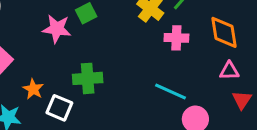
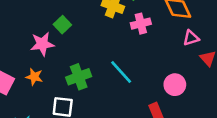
orange star: (33, 89) -> (34, 77), moved
cyan line: (171, 91) -> (121, 72), moved, turned 40

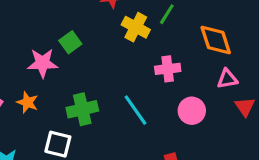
pink cross: (141, 24) -> (168, 69), moved
pink circle: (175, 85) -> (192, 111), moved

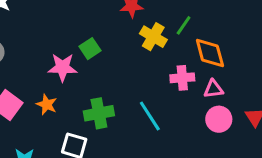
orange diamond: (216, 40) -> (210, 53), moved
pink triangle: (227, 79) -> (214, 89), moved
pink circle: (192, 111) -> (219, 119), moved

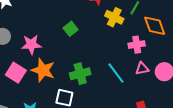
pink star: (63, 67) -> (31, 44), moved
pink triangle: (214, 89) -> (142, 69), moved
orange star: (47, 104) -> (43, 70), size x1.6

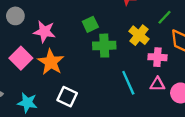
yellow cross: (114, 17) -> (139, 35), moved
green cross: (80, 74) -> (104, 46), moved

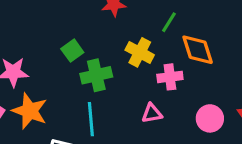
cyan line: (128, 83) -> (91, 119), moved, turned 30
pink triangle: (157, 84) -> (152, 113), moved

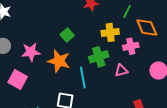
yellow cross: (140, 52) -> (110, 32), turned -30
green cross: (96, 75) -> (99, 57), moved
orange star: (30, 111) -> (59, 61), moved

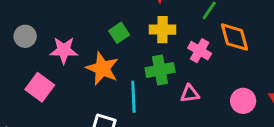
yellow cross: (110, 32) -> (163, 30), moved
pink cross: (131, 46) -> (200, 51), moved, turned 35

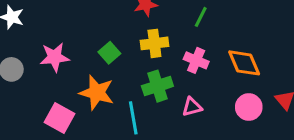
orange diamond: (235, 37) -> (244, 63), moved
pink star: (64, 50) -> (55, 57), moved
pink square: (40, 87) -> (60, 118), moved

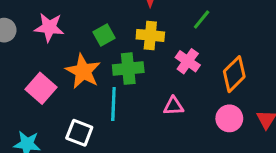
orange diamond: (244, 63) -> (234, 74), turned 56
green cross: (157, 86) -> (128, 69), moved

